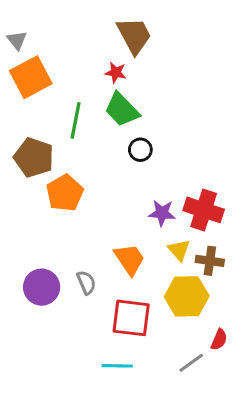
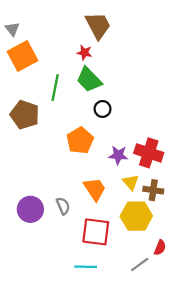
orange pentagon: (65, 193) -> (80, 141), moved

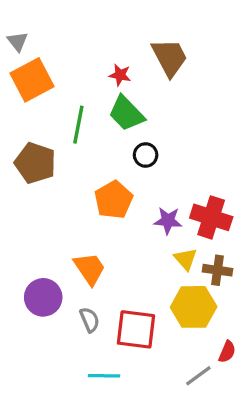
brown trapezoid: (98, 26) -> (170, 57), moved
orange trapezoid: (95, 189) -> (90, 269), moved
gray semicircle: (63, 206) -> (90, 320), moved
cyan line: (86, 267) -> (104, 376), moved

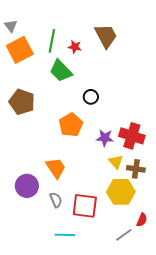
green trapezoid: (126, 113) -> (61, 71), moved
green line: (78, 125) -> (52, 41), moved

